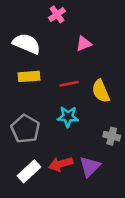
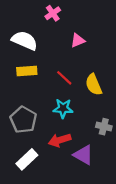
red line: (69, 84) -> (64, 78), turned 54
red arrow: (61, 164) -> (60, 140), moved
purple triangle: (90, 166) -> (83, 155), turned -45

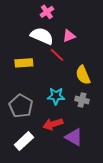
white semicircle: (25, 40) -> (42, 36), moved
red line: (64, 78) -> (57, 55), moved
gray cross: (104, 127) -> (82, 100), moved

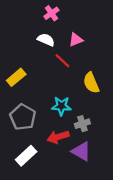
white semicircle: (42, 36) -> (46, 40), size x0.7
yellow rectangle: (24, 63) -> (16, 77), moved, turned -36
gray cross: (82, 100) -> (82, 124), moved, turned -32

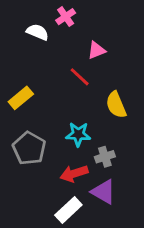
white semicircle: (46, 40) -> (38, 32), moved
white rectangle: (26, 156) -> (68, 210), moved

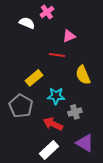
red line: (80, 77) -> (57, 55), turned -35
yellow rectangle: (21, 98) -> (34, 78), moved
red arrow: (74, 174) -> (53, 124), turned 42
purple triangle: (103, 192) -> (85, 143), moved

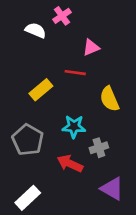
yellow rectangle: (34, 78) -> (41, 90), moved
white rectangle: (49, 150) -> (28, 198), moved

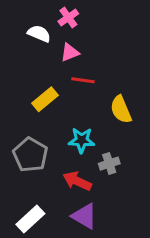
pink triangle: (91, 47) -> (70, 53), moved
purple triangle: (112, 189) -> (84, 216), moved

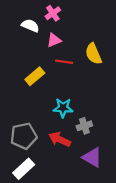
yellow semicircle: (121, 109) -> (93, 54), moved
gray pentagon: (30, 155) -> (24, 136), moved, turned 30
purple triangle: (84, 216) -> (92, 157), moved

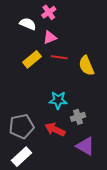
yellow semicircle: (93, 54) -> (86, 66), moved
yellow rectangle: (35, 76) -> (32, 59), moved

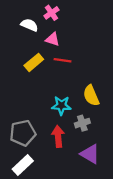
pink triangle: (50, 37) -> (53, 39), turned 40
yellow semicircle: (86, 66) -> (91, 96), moved
red arrow: (55, 129) -> (58, 136), turned 60

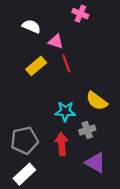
pink cross: (51, 13) -> (80, 14), moved, turned -32
red line: (62, 60) -> (66, 64), turned 63
yellow semicircle: (91, 96) -> (97, 101), turned -30

